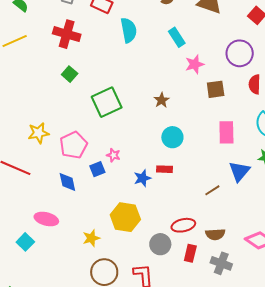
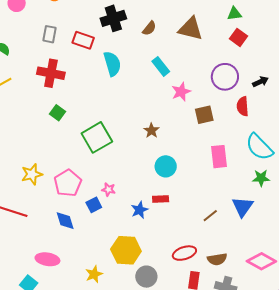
blue triangle: (239, 171) -> (243, 207), moved
gray circle: (160, 244) -> (146, 277), moved

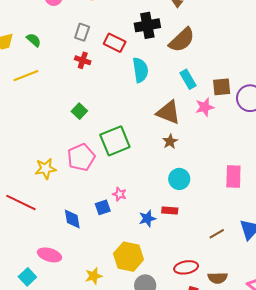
brown semicircle: (149, 28) -> (182, 40), size x1.8
brown triangle: (191, 29) -> (168, 112), moved
red cross: (51, 73) -> (83, 60), moved, size x0.6
brown square: (204, 115) -> (222, 87), moved
pink pentagon: (68, 183) -> (81, 157), moved

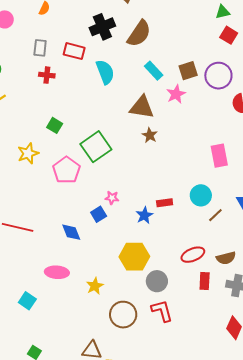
yellow star: (46, 169) -> (28, 153), moved
cyan circle: (179, 179) -> (201, 195), moved
yellow star: (94, 276) -> (95, 286), moved
cyan square: (27, 277) -> (27, 301), moved

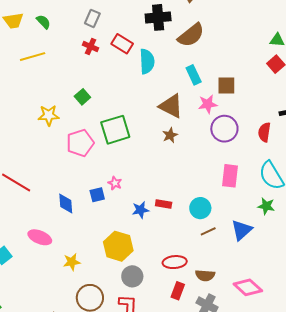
red rectangle: (74, 51) -> (122, 44), moved
purple circle: (218, 76) -> (224, 129), moved

